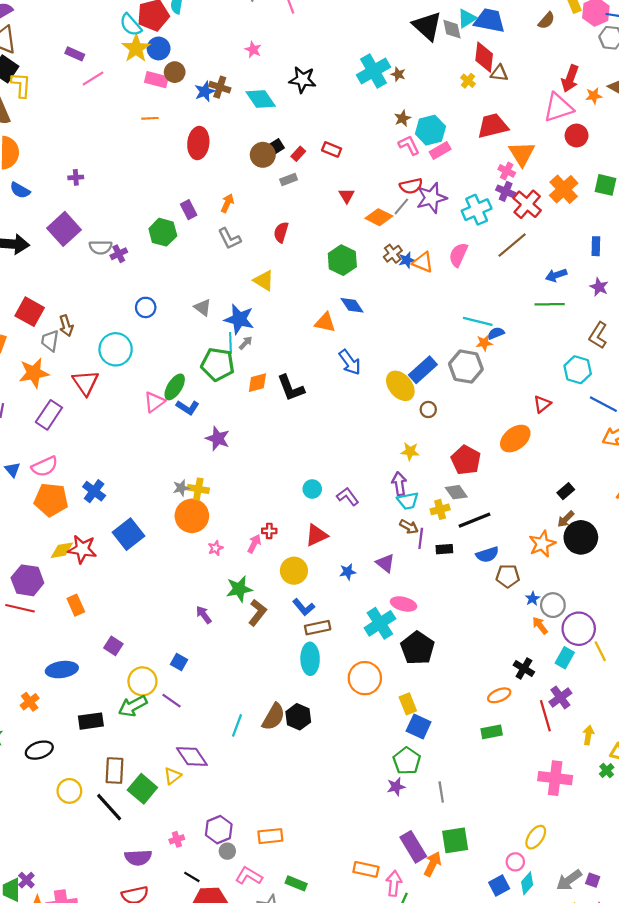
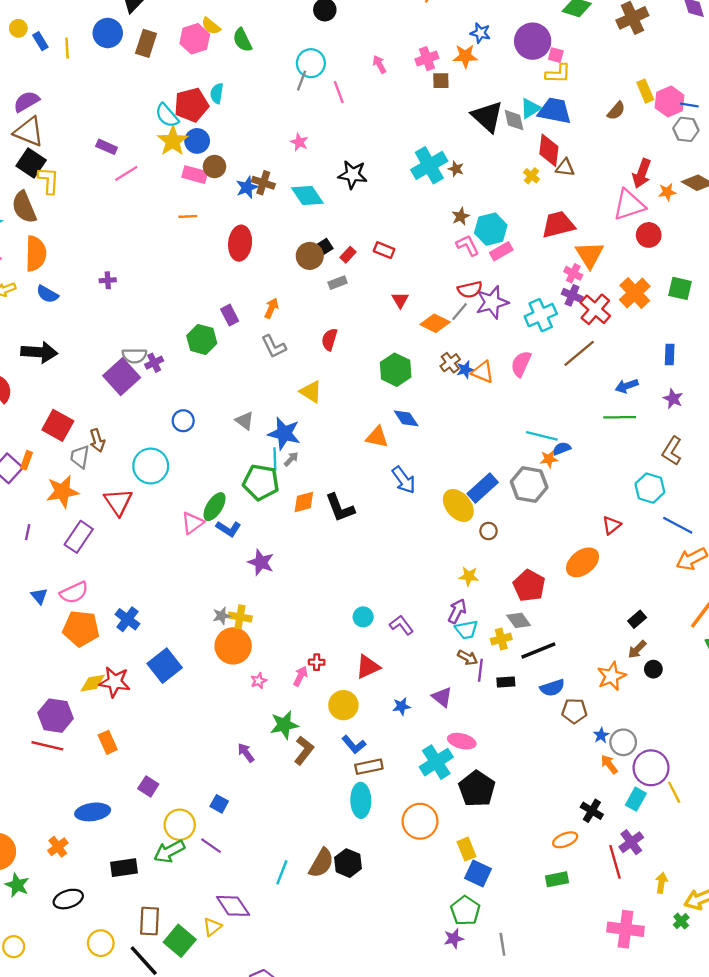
purple square: (64, 229) -> (122, 377), moved
purple arrow: (399, 484) -> (457, 611), turned 35
black circle: (581, 537) -> (653, 669), size x0.5

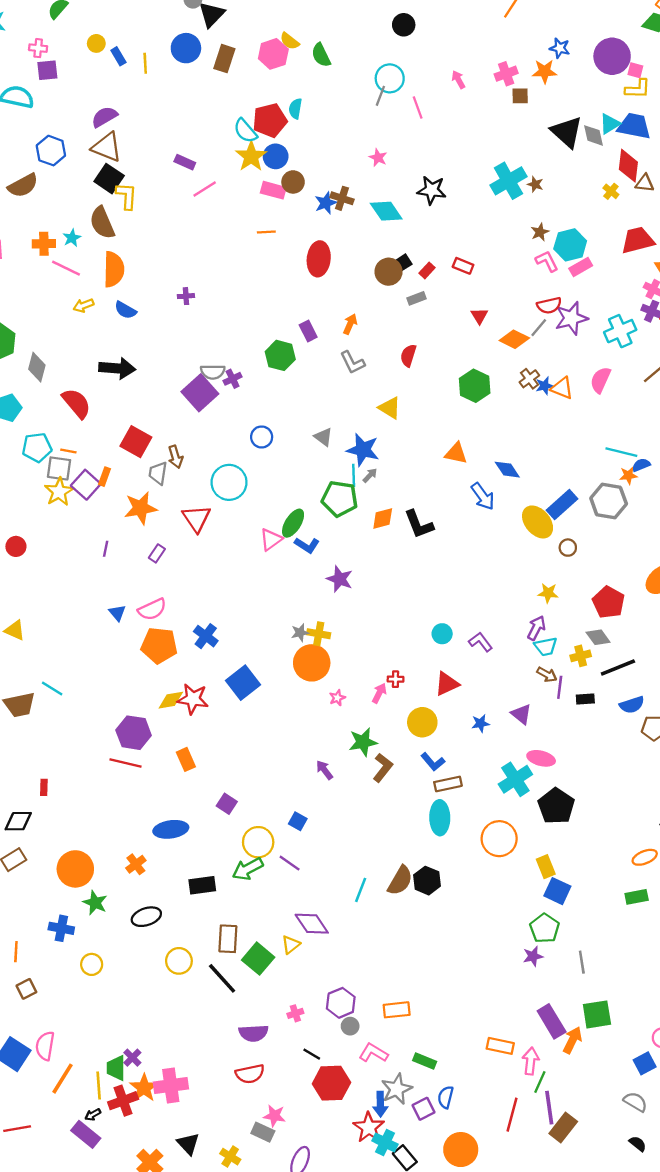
blue diamond: (406, 418) -> (507, 470), moved
purple rectangle: (79, 537) -> (157, 553), size x0.6

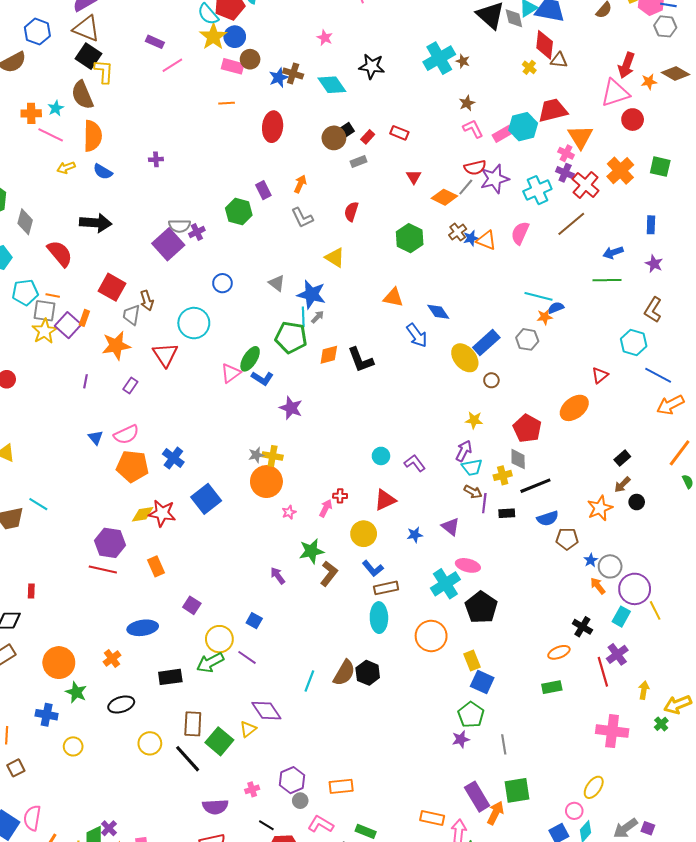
cyan hexagon: (570, 245) -> (523, 127), moved
gray hexagon: (609, 501) -> (527, 339), size x0.7
gray diamond: (598, 637) -> (518, 459), turned 35

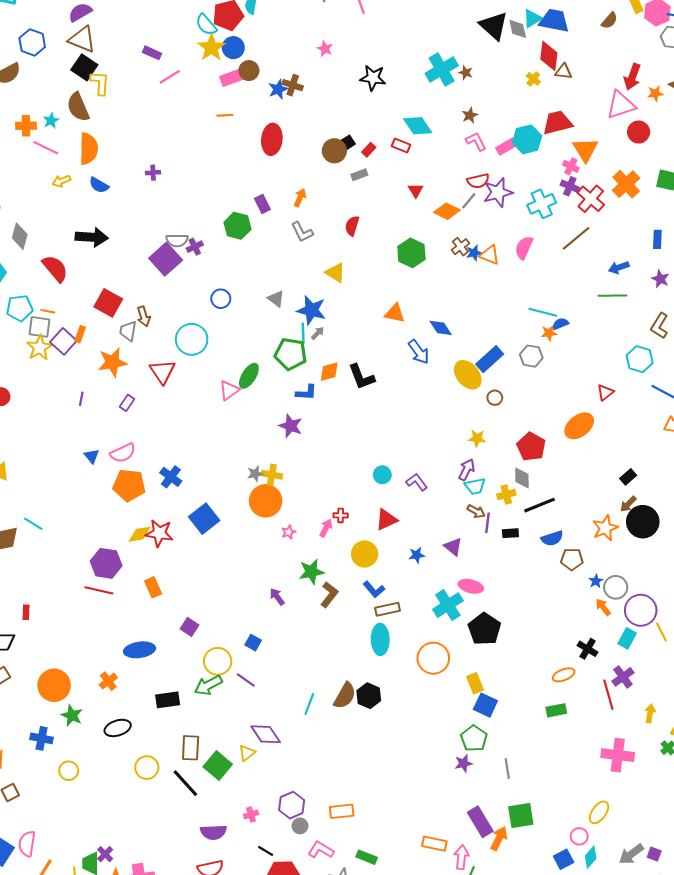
pink rectangle: (233, 66) -> (231, 78), turned -35
cyan diamond: (332, 85) -> (418, 126), moved
blue L-shape: (262, 378) -> (306, 392), moved, turned -30
black circle: (637, 502) -> (643, 522), size x2.0

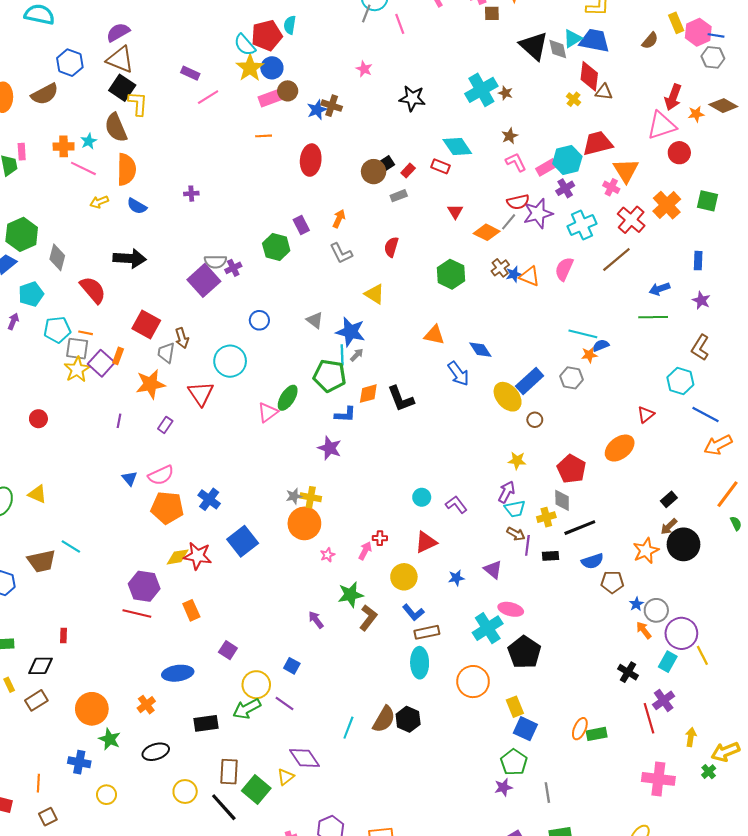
purple cross: (570, 186) -> (565, 188), moved, turned 36
orange ellipse: (564, 675) -> (580, 729), moved, turned -45

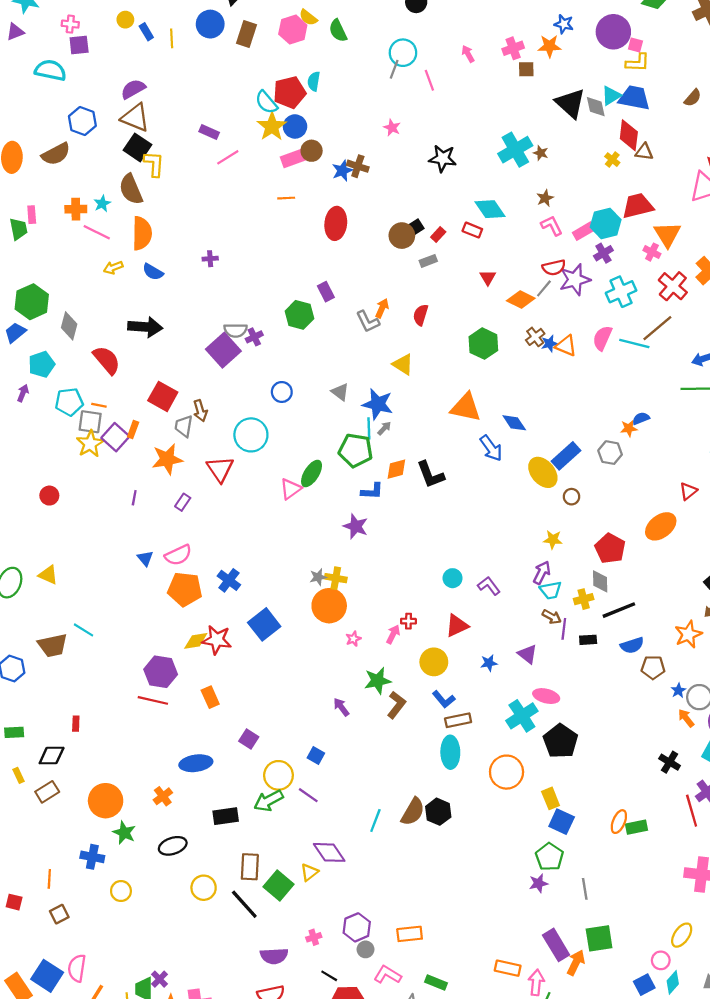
orange arrow: (339, 219) -> (382, 308), moved
cyan line: (583, 334) -> (634, 344), moved
orange triangle: (434, 335) -> (466, 407), size x1.4

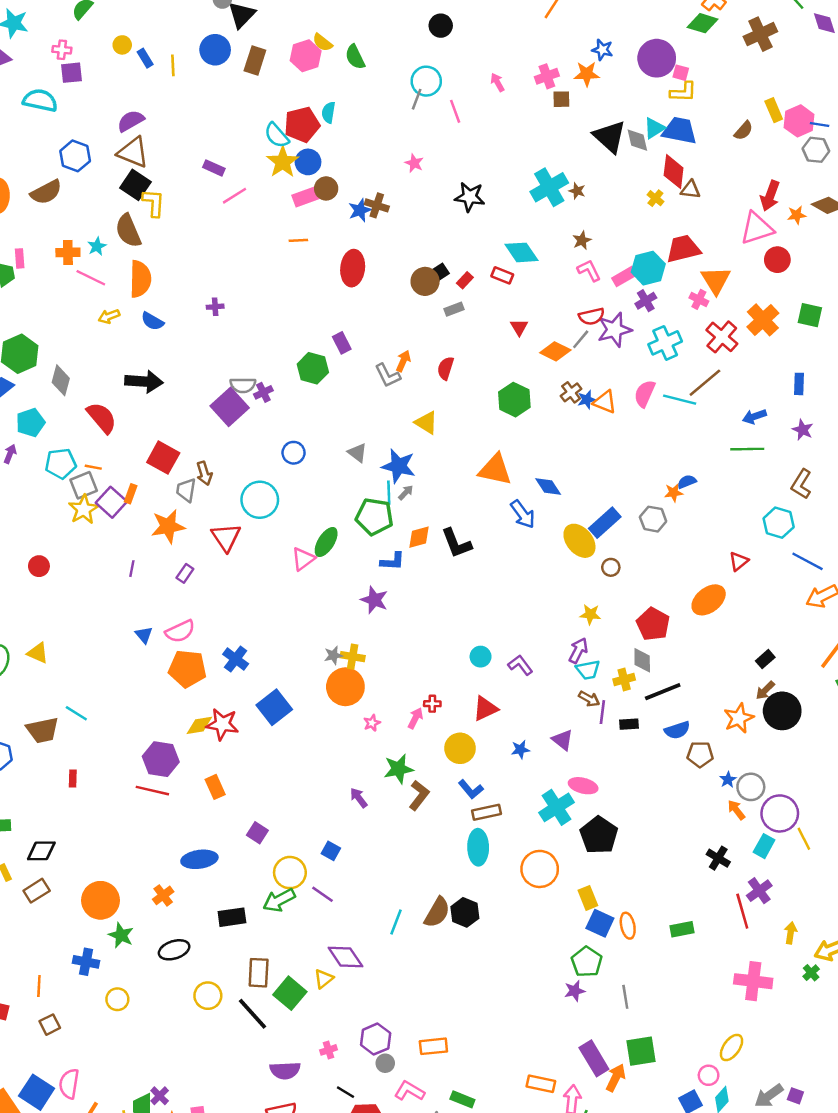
gray square: (90, 422) -> (84, 485), turned -30
red rectangle: (76, 724) -> (73, 778), moved
orange ellipse: (619, 822) -> (628, 926), moved, turned -35

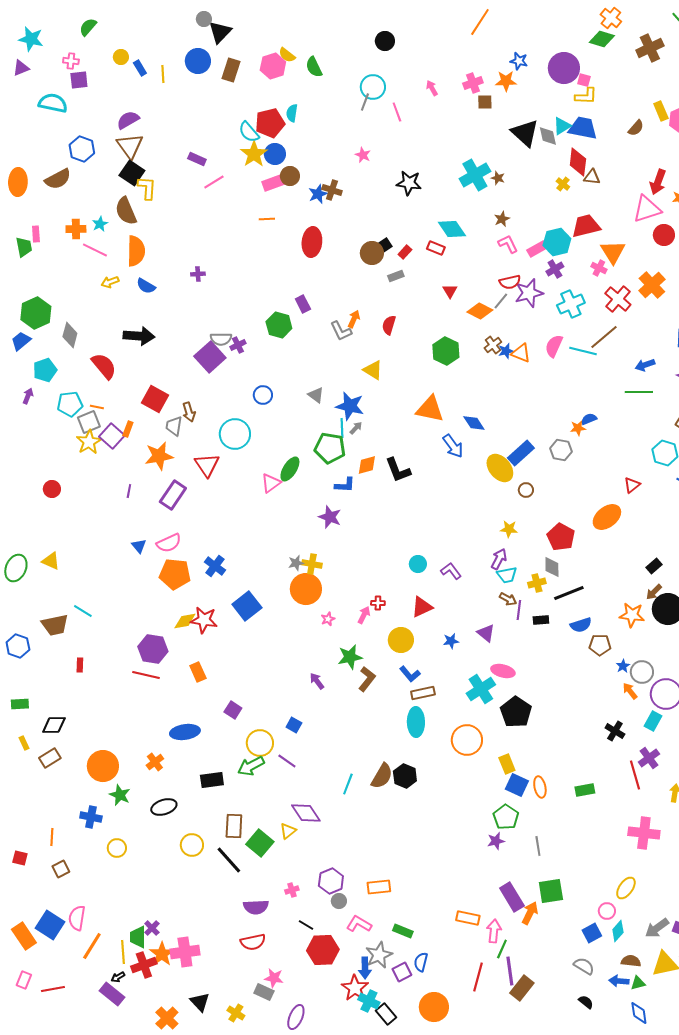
brown triangle: (133, 152) -> (130, 146), turned 32
purple rectangle: (185, 573) -> (173, 495), size x1.8
orange star: (739, 718) -> (632, 615), turned 30

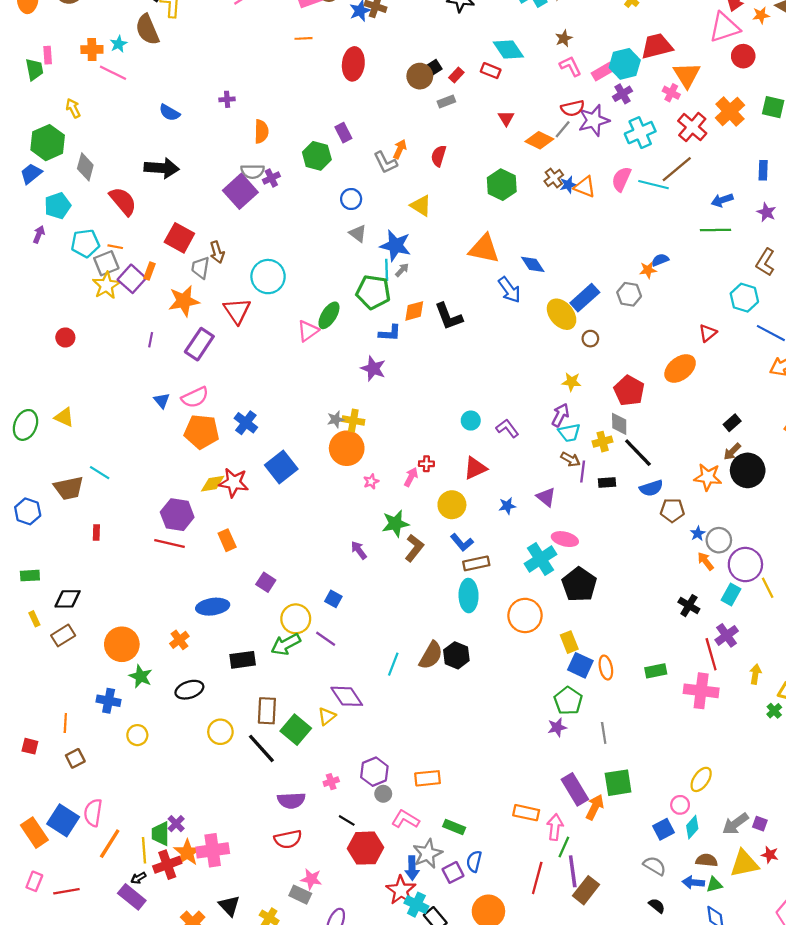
orange semicircle: (136, 251) -> (261, 131), moved, size x0.7
yellow arrow: (110, 282) -> (73, 108), moved, turned 84
blue circle: (263, 395) -> (351, 199), moved
black line: (569, 593) -> (638, 453), turned 68
pink cross: (644, 833) -> (701, 691), moved

